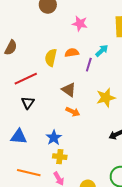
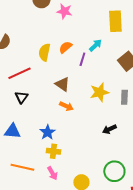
pink star: (80, 24) -> (64, 11), moved
orange semicircle: (72, 53) -> (65, 47), turned -32

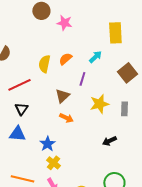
purple line: (82, 59) -> (82, 79), moved
brown triangle: (62, 84) -> (62, 96), turned 42
blue triangle: (12, 131) -> (17, 134), moved
yellow cross: (53, 151) -> (53, 163), turned 32

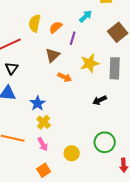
orange semicircle: (65, 59) -> (56, 27), moved
gray rectangle: (124, 109) -> (115, 68), size x1.5
orange arrow: (66, 118) -> (65, 77), moved

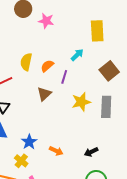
orange arrow: (65, 77) -> (56, 151), moved
black arrow: (100, 100) -> (91, 152), moved
yellow cross: (44, 122) -> (21, 161), moved

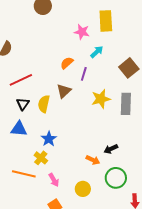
pink star: (46, 21) -> (82, 32), moved
yellow rectangle: (97, 31) -> (106, 21), moved
yellow semicircle: (26, 62) -> (44, 104), moved
orange arrow: (56, 151) -> (93, 160), moved

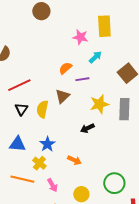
purple line: (84, 74) -> (82, 79), turned 64
blue triangle: (19, 129) -> (17, 144), moved
black arrow: (111, 149) -> (87, 128), moved
orange arrow: (93, 160) -> (74, 160), moved

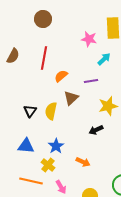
brown circle: (41, 11) -> (43, 19), moved
orange semicircle: (65, 68) -> (61, 76), moved
red line: (19, 85) -> (44, 58), moved, turned -55

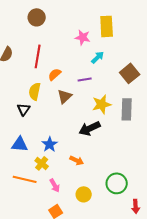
yellow semicircle: (51, 111) -> (35, 91), moved
black arrow: (96, 130) -> (90, 128), size x1.5

